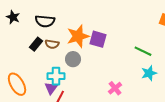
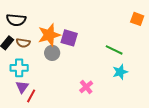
gray circle: (73, 59) -> (52, 53), moved
cyan cross: (56, 76) -> (19, 68), moved

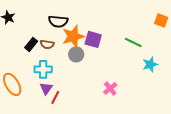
black semicircle: (16, 20) -> (58, 21), moved
green line: (114, 50) -> (133, 42), moved
cyan star: (120, 72) -> (150, 64), moved

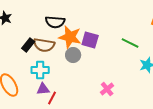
orange star: (73, 36) -> (70, 37), turned 30
brown semicircle: (47, 44) -> (44, 45), size x1.5
purple triangle: (46, 88) -> (43, 89), turned 48

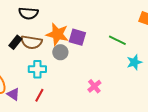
black semicircle: (55, 22) -> (28, 13), moved
cyan cross: (40, 70) -> (37, 69), moved
purple triangle: (43, 89) -> (13, 94), moved, turned 40

